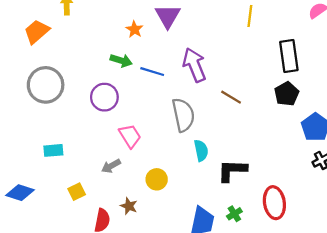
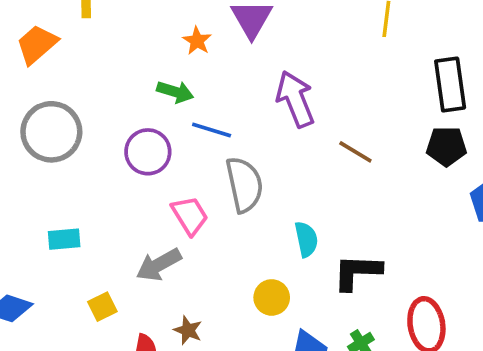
blue line: (152, 72) -> (212, 130), moved
black pentagon: (287, 94) -> (446, 146), turned 30
gray semicircle: (183, 115) -> (244, 185), moved
gray arrow: (111, 166) -> (159, 265), size x1.4
yellow circle: (157, 179) -> (272, 297), moved

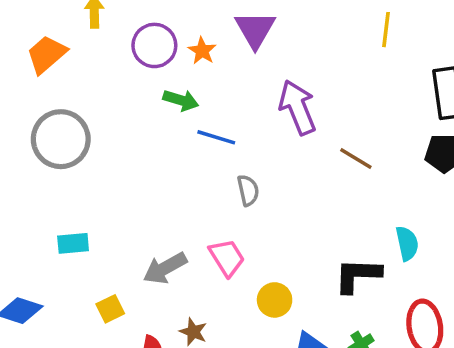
purple circle: (148, 152) -> (154, 45), moved
gray semicircle: (244, 185) -> (248, 190), size x0.6
pink trapezoid: (190, 216) -> (227, 258), moved
cyan semicircle: (306, 239) -> (407, 243), moved

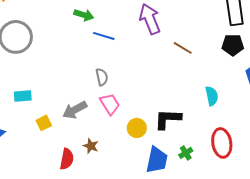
gray semicircle: (248, 190) -> (102, 77), moved
black L-shape: (358, 275) -> (168, 119), moved
yellow square: (110, 309) -> (44, 123), moved

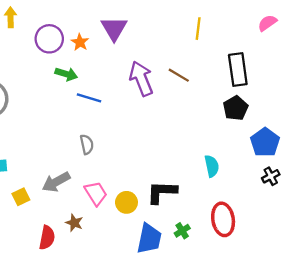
black pentagon: (233, 45) -> (236, 108), turned -30
brown line: (183, 48) -> (179, 75), moved
pink trapezoid: (110, 104) -> (96, 193), moved

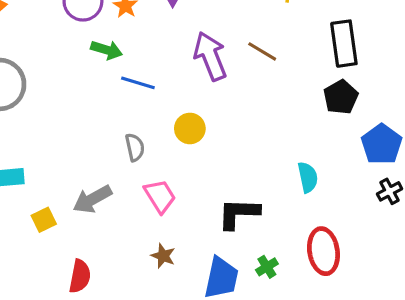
pink trapezoid: (96, 193) -> (160, 196), moved
yellow circle: (126, 202) -> (190, 128), moved
brown star: (74, 223) -> (163, 256), moved

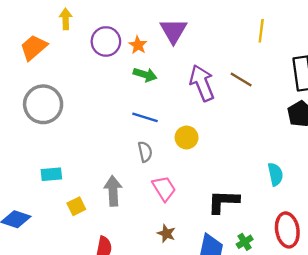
green arrow: (107, 50) -> (145, 75), moved
blue line: (138, 83) -> (145, 117), moved
gray arrow: (92, 199) -> (113, 191), turned 116

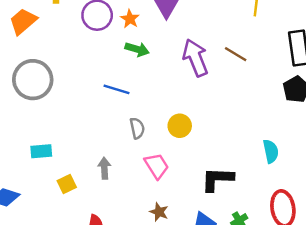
blue line: (145, 117) -> (117, 89), moved
yellow circle: (187, 138) -> (180, 126), moved
gray arrow: (113, 191) -> (104, 168), size x0.7

